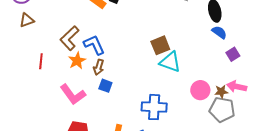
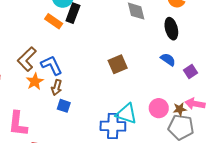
blue semicircle: (219, 32) -> (168, 60), moved
cyan triangle: (170, 62) -> (126, 114), moved
pink L-shape: (73, 94) -> (18, 124), moved, turned 44

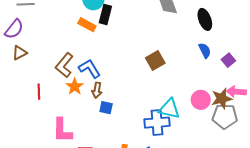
blue semicircle: (168, 60) -> (205, 50), turned 35
brown star: (180, 109) -> (222, 99), size x1.5

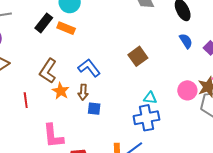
black rectangle: (105, 14) -> (44, 23), moved, turned 30
blue L-shape: (90, 69) -> (89, 68), moved
cyan triangle: (169, 109) -> (150, 98), moved, size x0.6

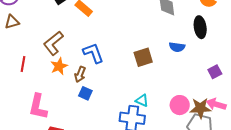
blue semicircle: (186, 41) -> (177, 47), moved, turned 112

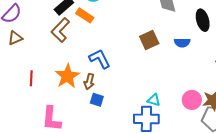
brown L-shape: (53, 43) -> (60, 30), moved
brown square: (143, 57) -> (149, 40), moved
orange star: (59, 66) -> (67, 76), size x1.4

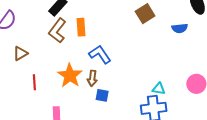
orange rectangle: (85, 15) -> (81, 27), moved, turned 60
brown triangle: (15, 38) -> (20, 53), moved
brown square: (149, 40) -> (145, 14), moved

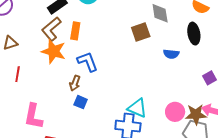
orange star: (70, 76) -> (54, 51), moved, turned -30
cyan triangle: (159, 89) -> (137, 108), size x1.5

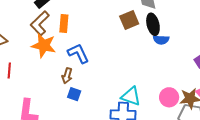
black ellipse: (194, 34) -> (153, 24), moved

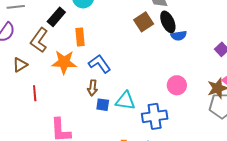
brown L-shape: (40, 23) -> (39, 40), moved
cyan triangle: (131, 96) -> (125, 101), moved
pink circle: (169, 97) -> (177, 85), moved

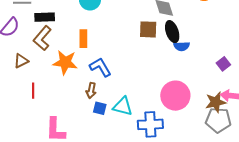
black rectangle: (56, 17) -> (45, 17), moved, turned 42
brown square: (144, 22) -> (148, 29), turned 30
pink circle: (177, 85) -> (175, 96), size x1.5

